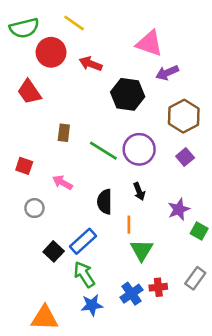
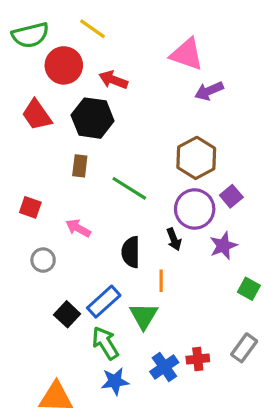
black hexagon: (128, 94) -> (93, 118), moved
brown hexagon: (184, 116) -> (196, 158), moved
purple circle: (139, 149) -> (195, 209), moved
purple star: (179, 209) -> (223, 246), moved
green triangle: (142, 250) -> (144, 316), moved

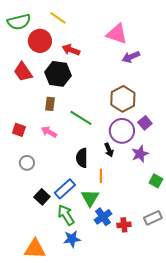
pink arrow: (78, 228) -> (49, 132), moved
gray rectangle: (244, 348) -> (153, 218), turned 30
blue cross: (164, 367) -> (103, 217), moved

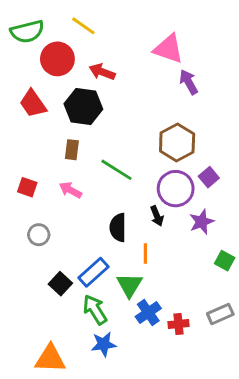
purple arrow: (131, 57) -> (189, 82), turned 84

